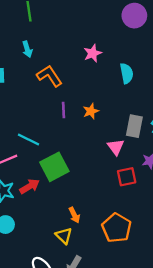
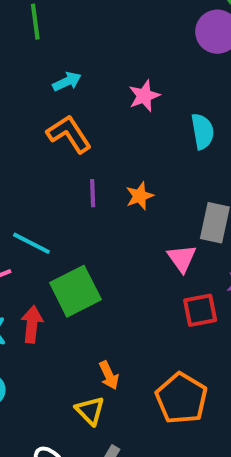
cyan arrow: (27, 49) -> (67, 82), moved, turned -98
red arrow: (30, 186) -> (32, 324), turned -54

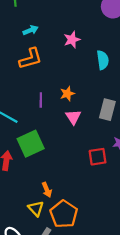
orange L-shape: (69, 134) -> (31, 59), turned 105
purple line: (93, 193) -> (41, 100), moved
pink triangle: (182, 258) -> (73, 117), moved
orange pentagon: (181, 398) -> (64, 214), moved

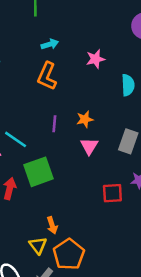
orange L-shape: (31, 59) -> (47, 76), turned 125

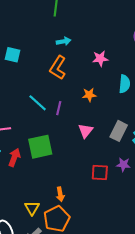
orange star: (85, 119) -> (89, 95), moved
cyan line: (16, 139) -> (38, 103), moved
orange arrow: (52, 225) -> (60, 194), moved

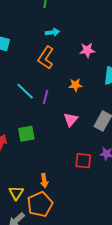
green square: (40, 147) -> (26, 134), size x0.7

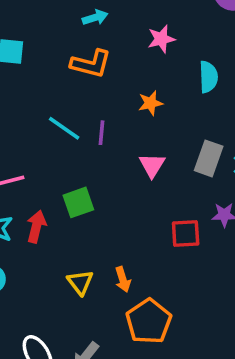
orange L-shape: (46, 58) -> (91, 64), turned -100
yellow triangle: (16, 193) -> (80, 282), moved
orange pentagon: (40, 204) -> (149, 321), moved

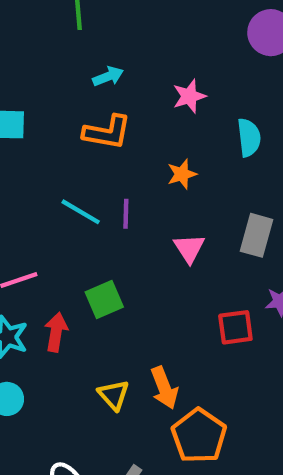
orange arrow: (123, 279) -> (164, 388), size x1.4

